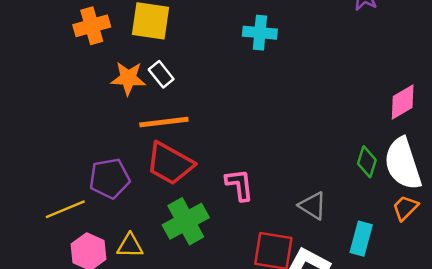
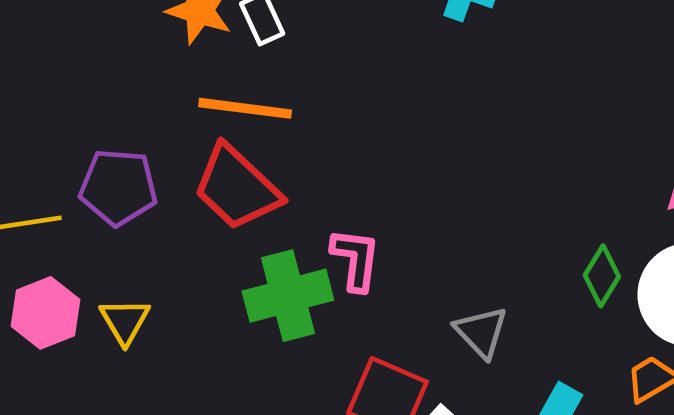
green cross: (186, 221) -> (288, 296), moved
yellow triangle: (130, 246) -> (125, 321), turned 44

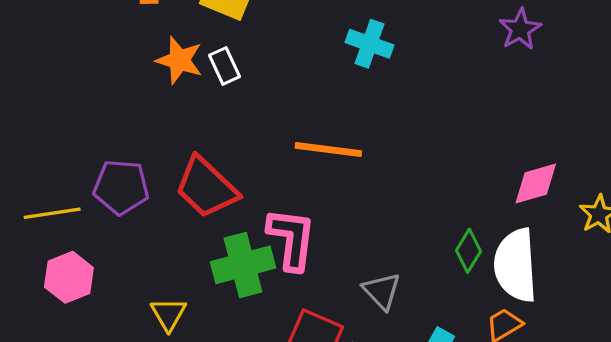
orange line: (245, 108) -> (328, 149), moved
pink L-shape: (356, 259) -> (292, 239), size x1.4
yellow triangle: (125, 321) -> (169, 314), moved

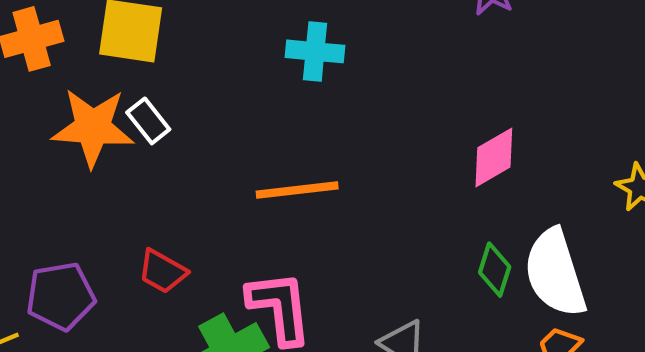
orange star: (179, 60) -> (93, 127), size x1.4
pink diamond: (536, 183) -> (494, 157), moved
red trapezoid: (206, 187) -> (162, 271), size x0.6

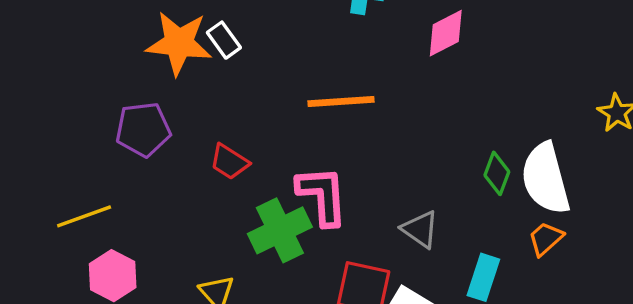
pink diamond: (494, 157) -> (446, 33), moved
purple pentagon: (61, 296) -> (143, 129), moved

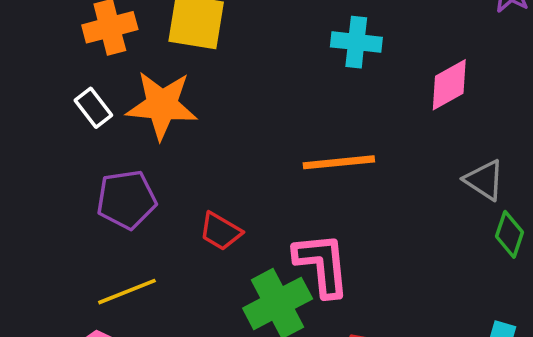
white rectangle: (224, 40) -> (93, 108), moved
yellow line: (84, 216) -> (127, 292), moved
gray triangle: (420, 229) -> (484, 180), moved

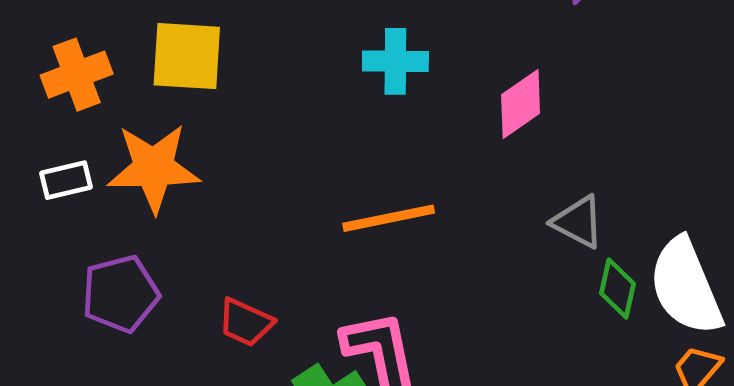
white rectangle: (93, 108) -> (66, 180), turned -60

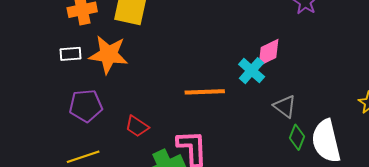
cyan cross: (395, 61) -> (252, 71), moved, turned 32

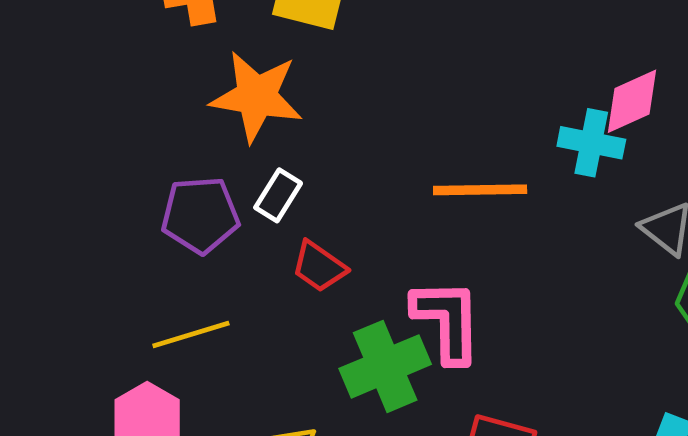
white rectangle: (70, 54) -> (278, 195), moved, turned -55
cyan cross: (252, 71) -> (591, 143), turned -32

